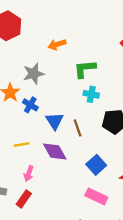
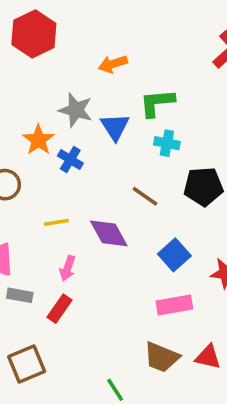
gray star: (34, 74) -> (76, 110), turned 30
blue triangle: (55, 121) -> (115, 127), moved
brown line: (78, 128) -> (145, 196), turned -36
pink rectangle: (96, 196) -> (174, 305), turned -35

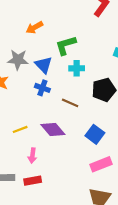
blue cross: (70, 160) -> (42, 88), moved
red rectangle: (59, 309) -> (33, 181), turned 56

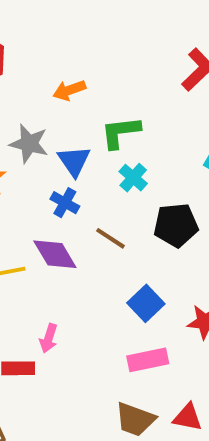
cyan cross: (77, 68) -> (133, 178), turned 32
purple diamond: (53, 130) -> (55, 254), moved
pink arrow: (32, 156) -> (49, 338), moved

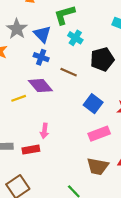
gray star: (29, 144) -> (17, 29), turned 30

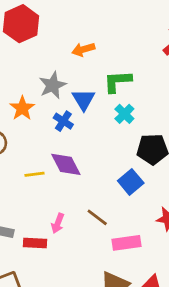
blue cross: (41, 57) -> (63, 121), moved
brown line: (69, 72) -> (97, 217), moved
blue square: (93, 104) -> (131, 182), moved

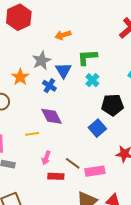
yellow line: (34, 174) -> (32, 134), moved
brown line: (97, 217) -> (73, 163), moved
red rectangle: (35, 243) -> (56, 176), moved

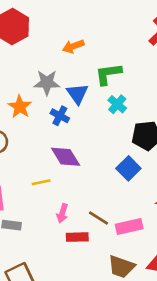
gray star: (41, 61) -> (47, 83), turned 30

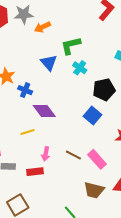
gray star: (47, 83) -> (24, 14), moved
blue cross: (60, 116) -> (25, 90), moved
pink rectangle: (129, 227) -> (97, 159), turned 66
red rectangle: (77, 237) -> (35, 172), moved

